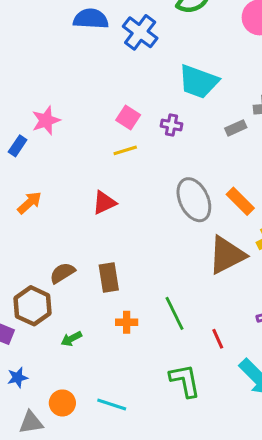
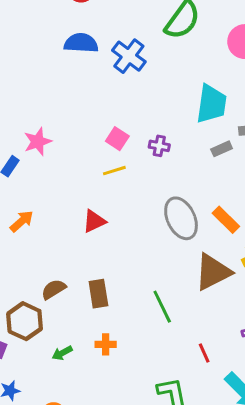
cyan trapezoid: (198, 82) -> (211, 104), moved, turned -102
green line: (174, 313) -> (162, 307), moved
orange cross: (127, 322) -> (106, 344), moved

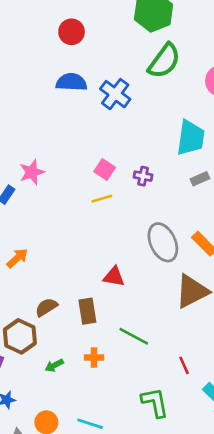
orange arrow: (22, 221) -> (17, 258), moved
red triangle: (94, 221) -> (114, 277), moved, turned 35
green line: (162, 307) -> (134, 336), moved, turned -36

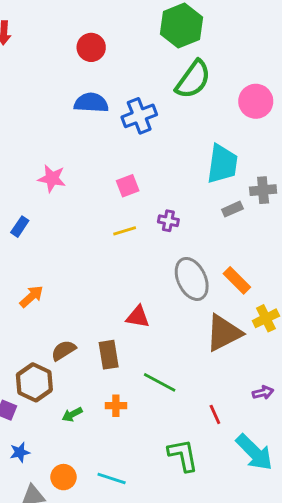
blue cross: (115, 94) -> (139, 116), turned 32
pink square: (105, 169) -> (128, 186), moved, turned 36
pink star: (32, 172) -> (52, 178), moved, turned 30
purple cross: (143, 176) -> (168, 221), moved

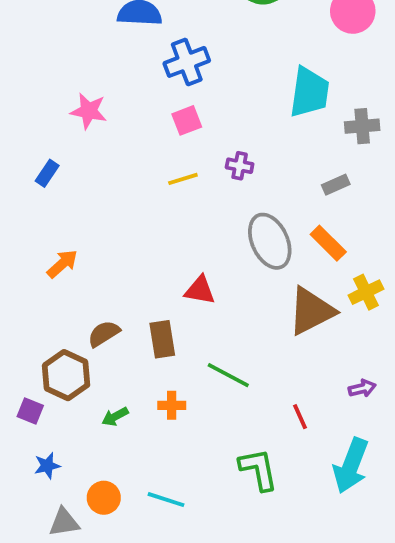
blue cross: (139, 116) -> (187, 62), moved
gray rectangle: (232, 209) -> (336, 185), moved
cyan arrow: (254, 452) -> (351, 466), turned 66

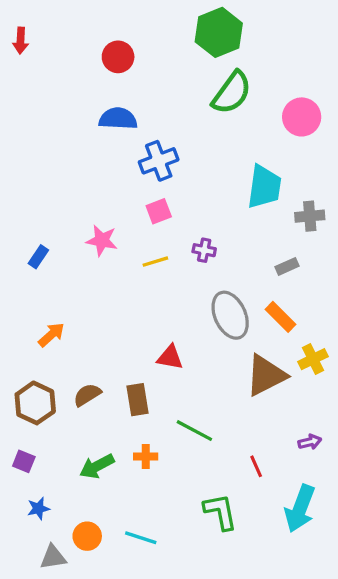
pink star: (89, 111) -> (102, 240), moved
brown hexagon: (66, 375) -> (35, 403), moved
green arrow: (115, 417) -> (97, 466), size x1.5

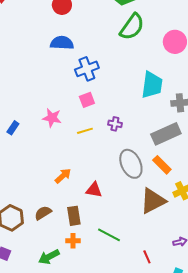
gray rectangle: (287, 266) -> (166, 134), size x2.0
orange arrow: (51, 335) -> (63, 176), moved
orange cross: (146, 457) -> (73, 241), moved

